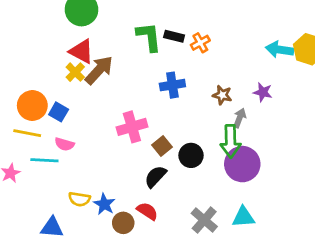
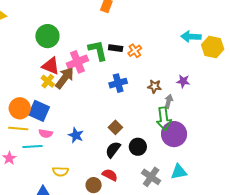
cyan arrow: (280, 50) -> (191, 37), moved
blue square: (59, 112) -> (39, 111), size x1.5
pink cross: (132, 127) -> (77, 62), moved
black circle: (191, 155) -> (138, 147), moved
blue star: (104, 204) -> (76, 135), moved

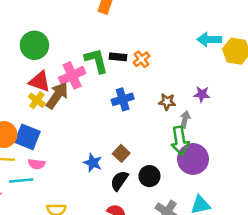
blue star: (76, 135) -> (93, 163), moved

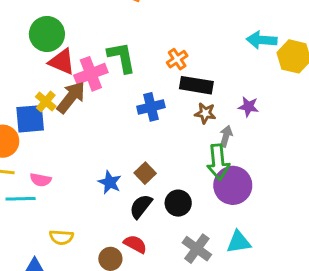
black rectangle: (118, 57) -> (196, 85), moved, size x1.5
red triangle: (40, 81) -> (62, 62), moved
blue square: (27, 137) -> (30, 119), moved, turned -30

